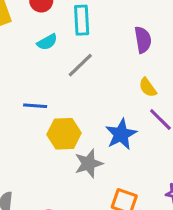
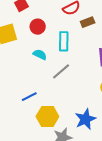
cyan semicircle: (47, 42) -> (40, 55), turned -128
blue line: (35, 106) -> (29, 97), turned -35

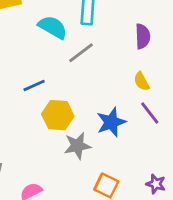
cyan semicircle: (40, 55) -> (53, 27), size x1.5

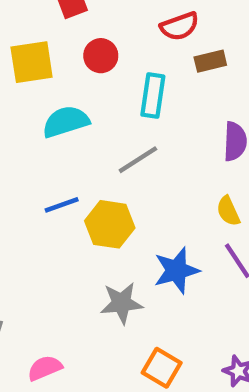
cyan semicircle: (53, 27) -> (66, 122), moved, turned -52
yellow hexagon: (58, 115) -> (110, 224), moved

